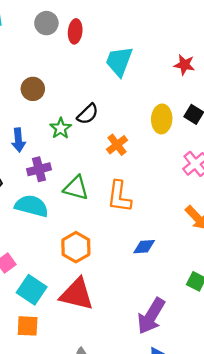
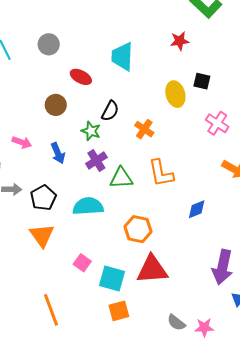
red ellipse: (75, 31) -> (81, 77), moved, turned -50
purple cross: (39, 169) -> (96, 161), moved

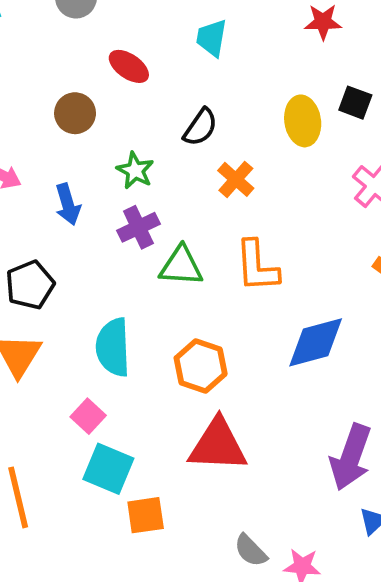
cyan trapezoid: (122, 57) -> (212, 38), size x0.7
black semicircle: (110, 111) -> (200, 127), moved
cyan semicircle: (88, 206) -> (113, 347), moved, turned -96
blue diamond: (197, 209) -> (316, 342), size x1.6
cyan square: (112, 279) -> (108, 469), moved

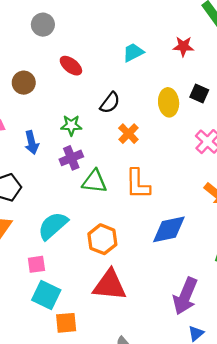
cyan trapezoid: (212, 38) -> (133, 52), moved, turned 50
brown circle: (75, 113) -> (24, 83), moved
green star: (135, 170) -> (71, 125), turned -30
cyan semicircle: (113, 347) -> (53, 226), turned 48
pink square: (88, 416) -> (36, 264), turned 36

